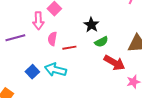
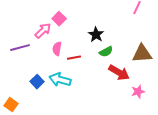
pink arrow: (38, 21) -> (43, 31), turned -132

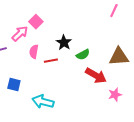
black star: (96, 35) -> (64, 43), moved
cyan arrow: (60, 80) -> (43, 102), moved
blue square: (37, 82) -> (14, 85), turned -32

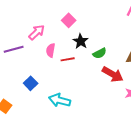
pink square: (36, 22) -> (69, 20), moved
blue square: (14, 85) -> (31, 83), turned 32

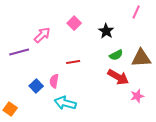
black star: (81, 41) -> (106, 31), moved
pink semicircle: (51, 50) -> (54, 81), moved
green semicircle: (100, 53) -> (116, 55), moved

